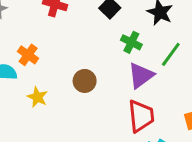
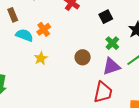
brown circle: (85, 81) -> (83, 57), moved

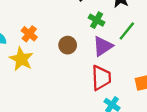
orange cross: (44, 29) -> (29, 34), moved
yellow star: (41, 58) -> (21, 59), size x1.5

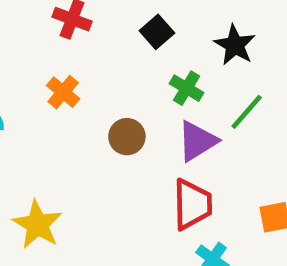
orange cross: (29, 34) -> (63, 92), moved
yellow star: (21, 59) -> (37, 225), moved

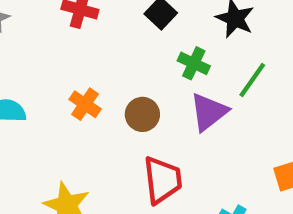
orange cross: (63, 92) -> (85, 104), moved
red trapezoid: (192, 204) -> (163, 180), moved

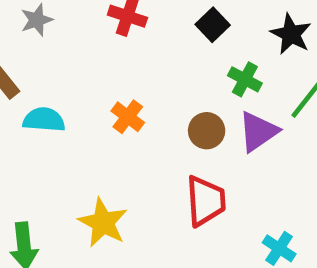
brown circle: (142, 114) -> (207, 131), moved

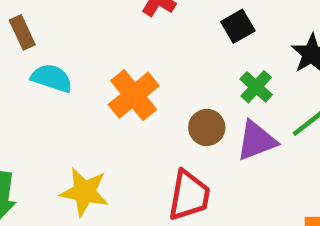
orange cross: (128, 117) -> (134, 95), size x1.5
yellow star: (103, 223) -> (84, 192), turned -30

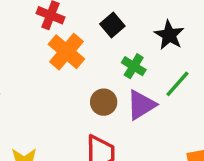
orange cross: (134, 95) -> (66, 52), moved

